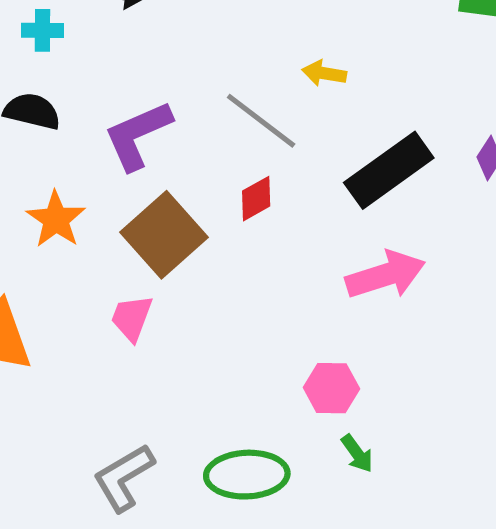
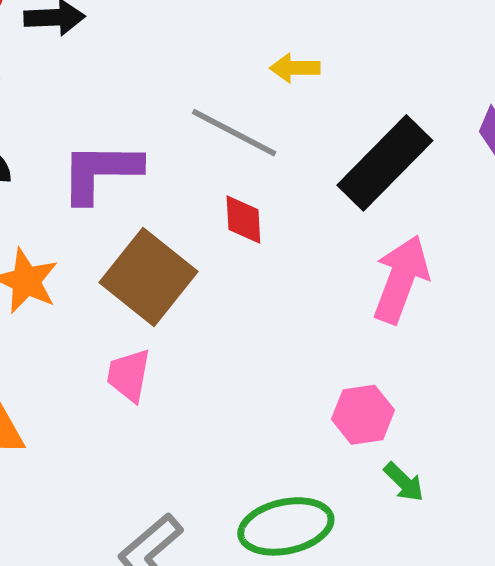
purple L-shape: (138, 135) -> (100, 172), turned 34
red diamond: (256, 199) -> (243, 220), turned -54
pink arrow: (385, 275) -> (401, 279), turned -42

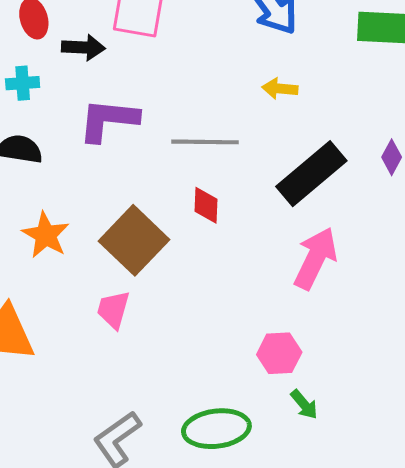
yellow arrow: (295, 68) -> (280, 89), moved
gray line: (234, 133) -> (205, 142), turned -32
purple L-shape: (100, 172) -> (108, 120), moved

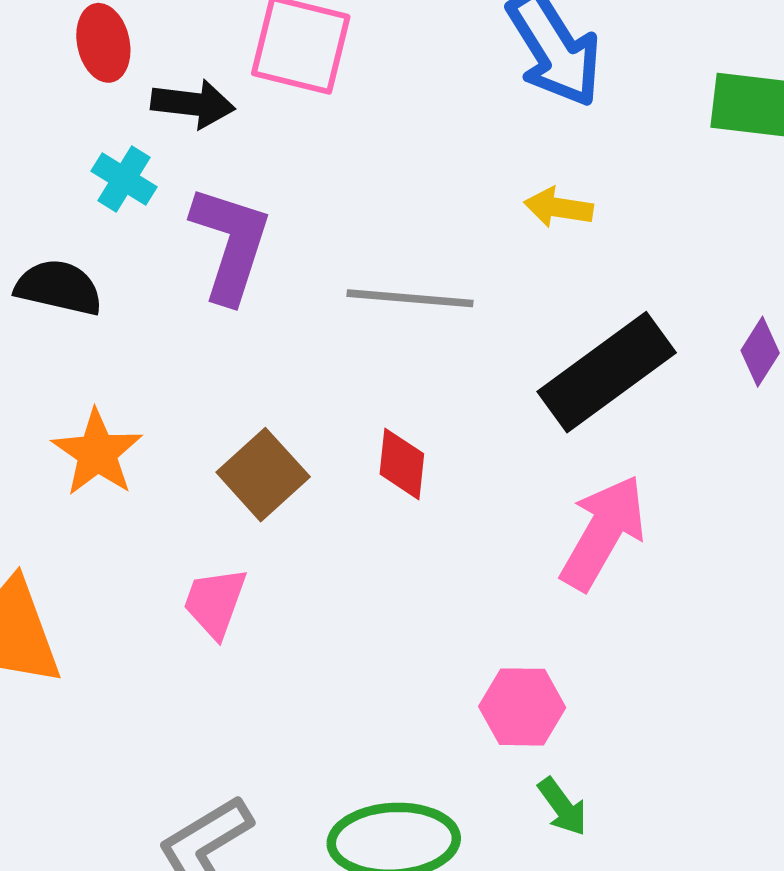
cyan cross: (23, 83) -> (124, 179), moved, turned 32
purple L-shape: (108, 120) -> (231, 244), turned 98
red diamond: (206, 205) -> (402, 464), moved
brown square: (134, 240) -> (263, 475), size x0.7

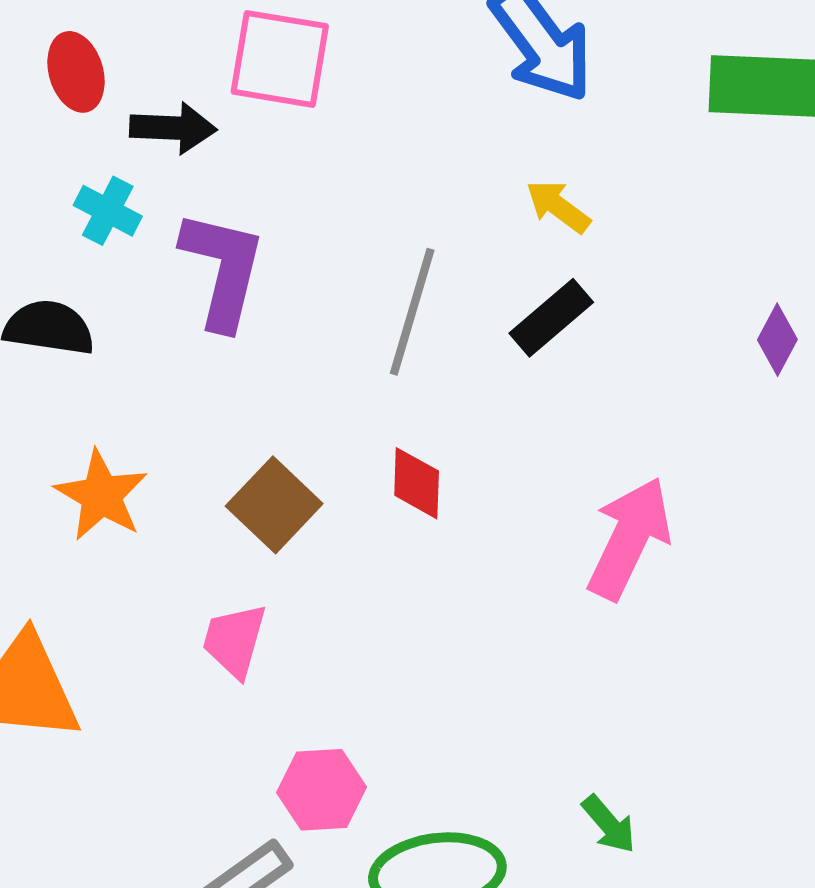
yellow arrow: (558, 208) -> (558, 207), turned 32
gray line: (410, 298) -> (412, 312), turned -74
black rectangle: (607, 372) -> (551, 318), moved, size x0.6
pink hexagon: (522, 707) -> (322, 790), moved

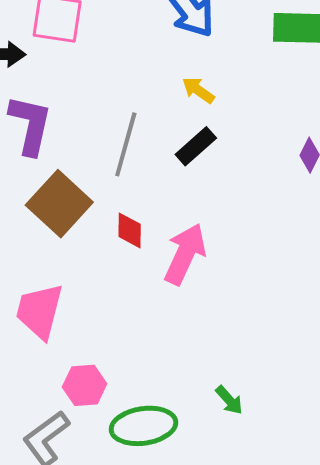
brown square: (274, 505) -> (59, 204), moved, size x1.4
pink arrow: (629, 538) -> (185, 254), moved
pink trapezoid: (234, 641) -> (39, 311), size x1.5

